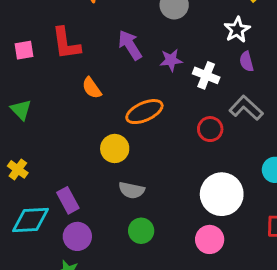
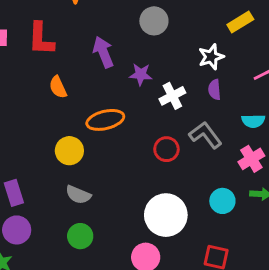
white cross: (206, 75) -> (172, 96), turned 30

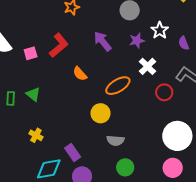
red L-shape: (41, 39) -> (59, 45), turned -115
white star: (211, 57) -> (160, 30), moved
purple star: (141, 74) -> (137, 41), moved
white cross: (172, 96) -> (148, 66), moved

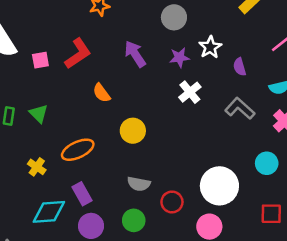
orange ellipse: (118, 86) -> (78, 150), moved
red circle: (164, 92) -> (172, 202), moved
yellow circle: (101, 113) -> (133, 131), moved
green circle: (125, 167) -> (134, 220), moved

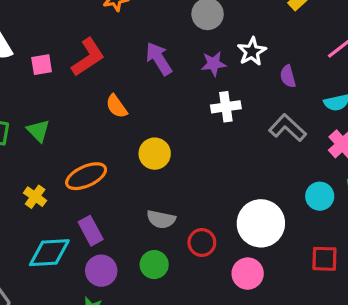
white cross: (190, 92) -> (226, 107), turned 30

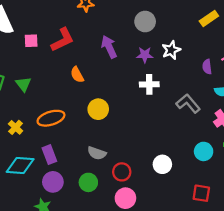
purple semicircle: (288, 76) -> (207, 67), moved
white circle: (261, 223) -> (162, 164), size x0.6
pink circle: (248, 274) -> (125, 198), moved

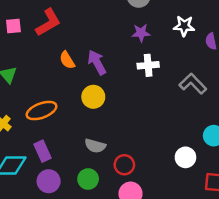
purple arrow: (109, 47) -> (97, 62), moved
white star: (171, 50) -> (184, 26), moved, turned 30
white circle: (162, 164) -> (185, 157), moved

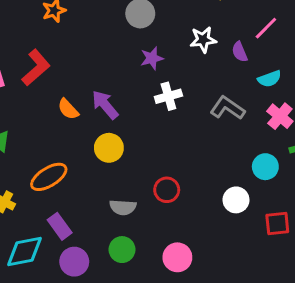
red circle: (124, 165) -> (167, 190), moved

